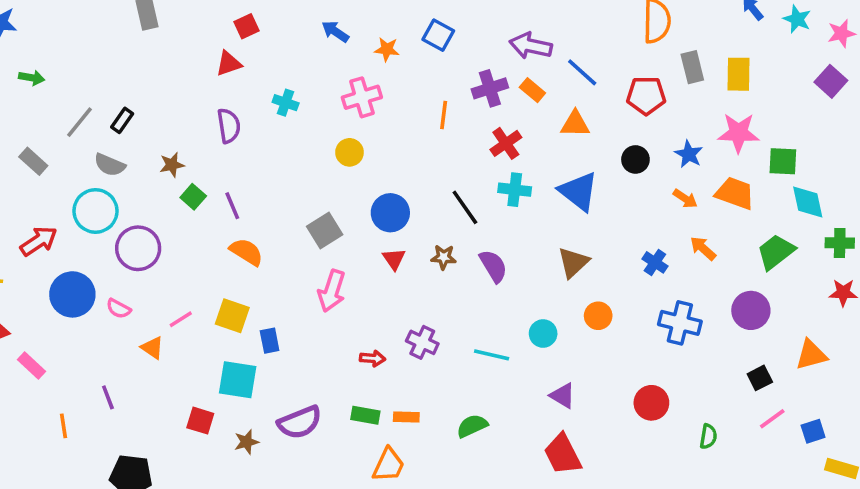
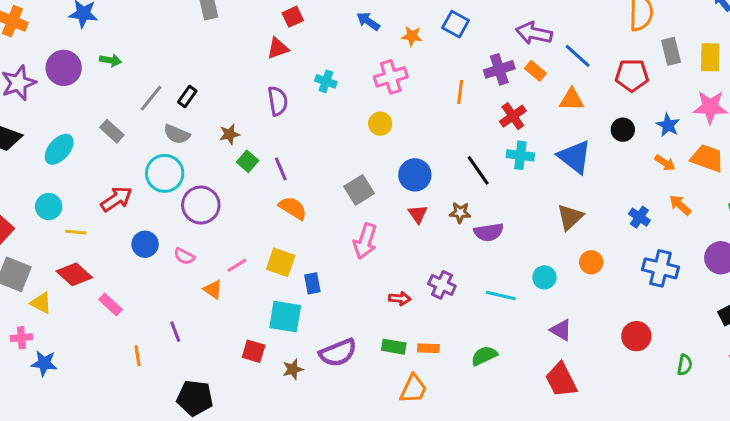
purple semicircle: (493, 266) -> (489, 232), moved, turned 112
blue circle: (72, 294) -> (145, 244), size x0.7

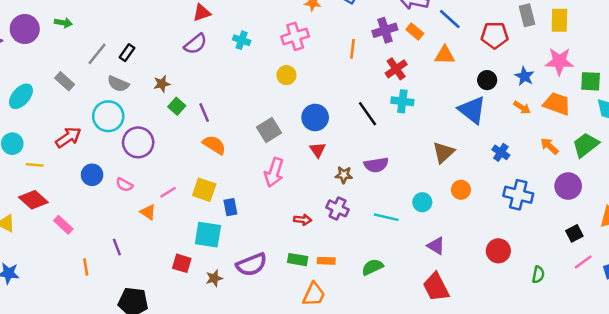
purple semicircle: (278, 101) -> (195, 44), moved, turned 60
blue triangle: (575, 157) -> (472, 110), moved
orange arrow: (680, 205) -> (549, 146), moved
brown star: (460, 213) -> (344, 175), moved

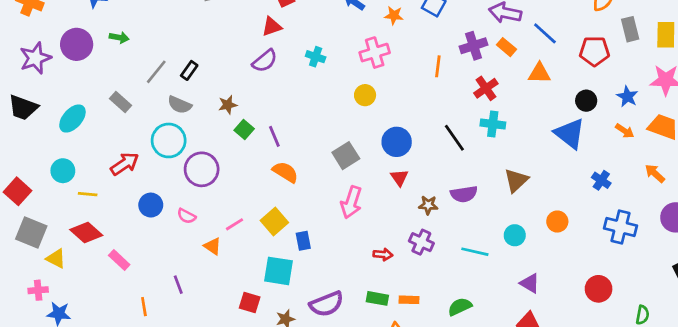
brown triangle: (443, 152) -> (516, 180), moved
yellow square: (204, 190) -> (274, 222), turned 30

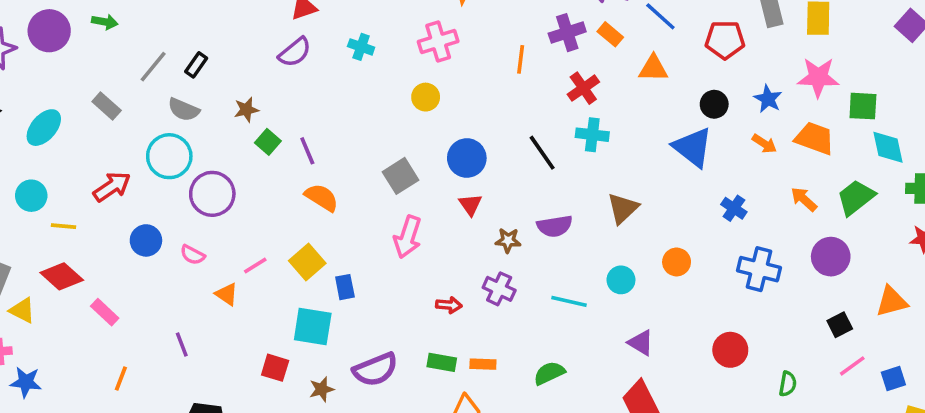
orange line: (144, 307) -> (121, 378), moved, turned 30

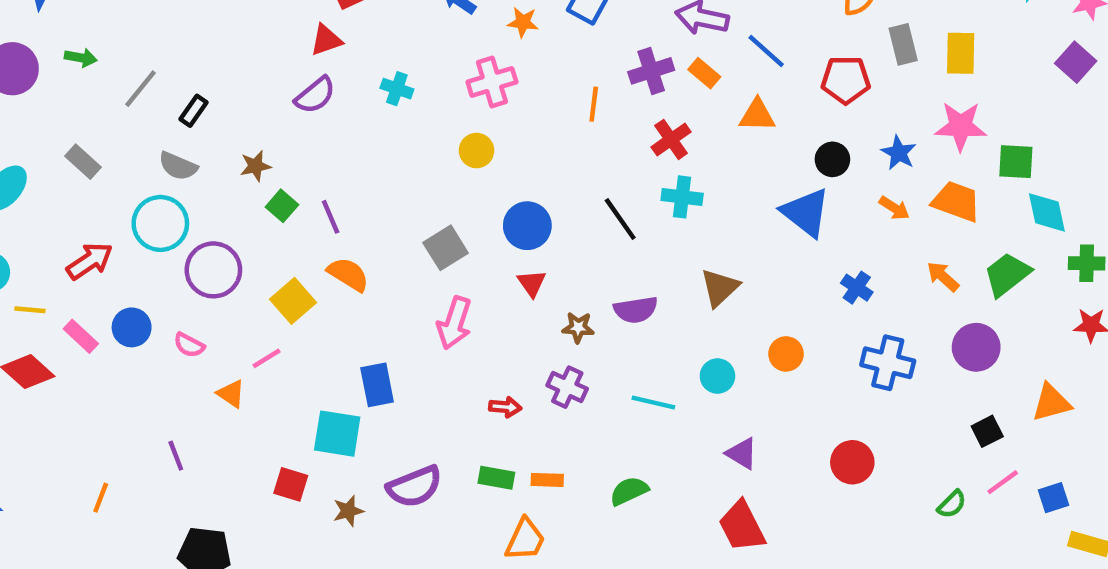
gray line: (153, 67) -> (140, 89), moved
yellow square: (307, 262) -> (293, 301), moved
blue rectangle: (345, 287) -> (377, 385), size x1.4
pink rectangle: (105, 312) -> (81, 336), moved
green semicircle: (788, 384) -> (952, 504), moved, turned 35

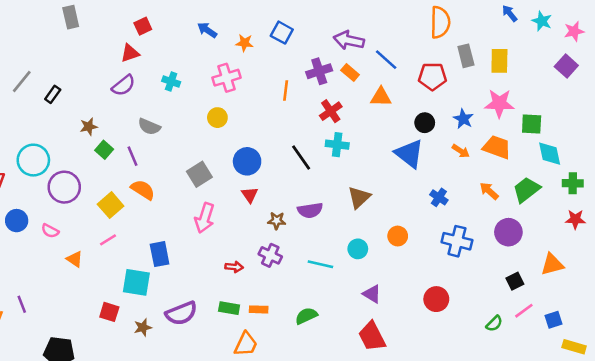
gray semicircle: (178, 166) -> (149, 127), moved
pink line: (266, 358) -> (108, 240), moved
purple line: (176, 456) -> (22, 304), moved

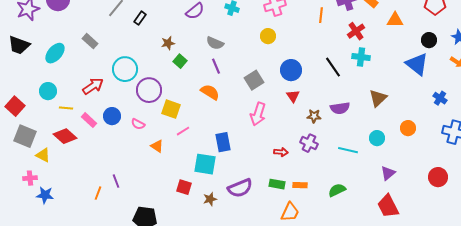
purple line: (132, 156) -> (216, 66), moved
yellow square: (111, 205) -> (171, 109), moved, turned -30
purple triangle: (372, 294) -> (388, 173), turned 49

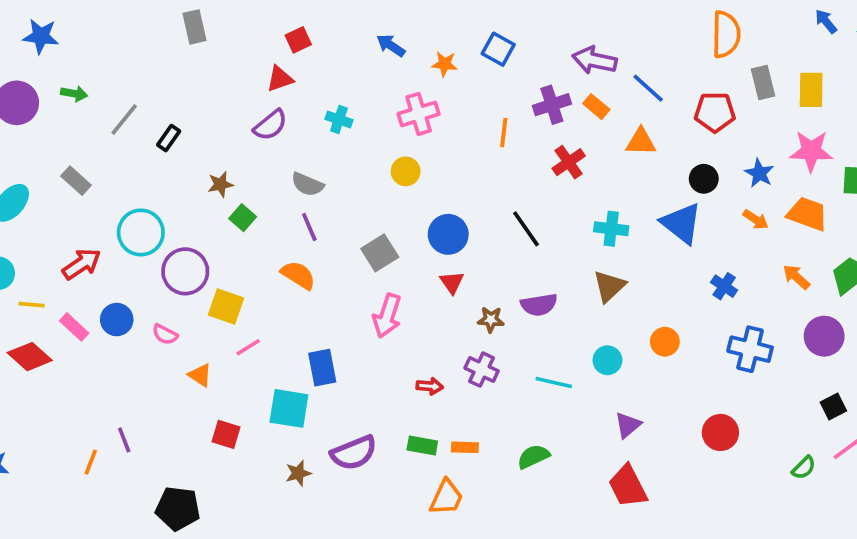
cyan cross: (361, 57) -> (611, 229), moved
red square: (184, 187) -> (226, 434), moved

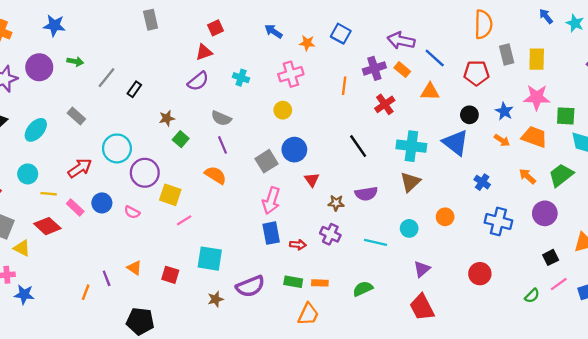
cyan cross: (611, 229) -> (411, 146), size x1.4
blue circle: (448, 234) -> (294, 150), moved
blue rectangle: (322, 368) -> (271, 233), moved
orange triangle: (200, 375) -> (134, 268), moved

